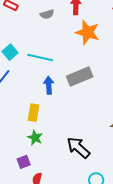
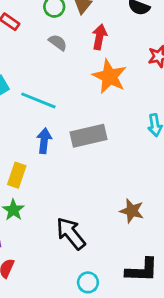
gray semicircle: (47, 14) -> (58, 42), turned -136

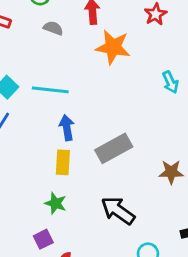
gray rectangle: (89, 136) -> (114, 148), moved
yellow rectangle: (17, 175) -> (63, 162), moved

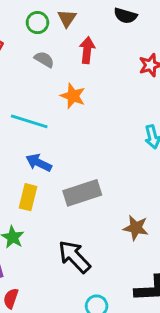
orange star: (113, 47) -> (73, 96), moved, size x0.7
blue arrow: (67, 128) -> (39, 163), turned -65

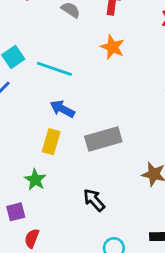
orange star: (73, 96) -> (112, 47), moved
black arrow: (74, 257) -> (94, 200), size x0.7

